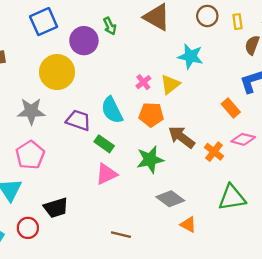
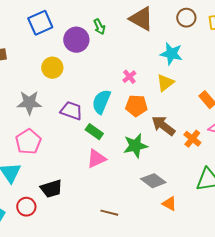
yellow circle: (57, 72) -> (52, 68), size x0.7
yellow triangle: (170, 84) -> (165, 83), moved
cyan semicircle: (112, 110) -> (101, 102), turned 50

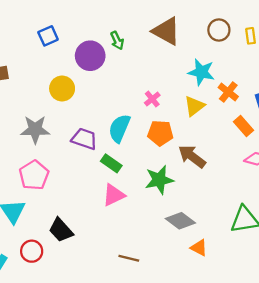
blue square: (40, 23) -> (48, 36), size x0.7
orange cross: (192, 139) -> (228, 92), moved
black trapezoid: (51, 189) -> (61, 230), turned 65

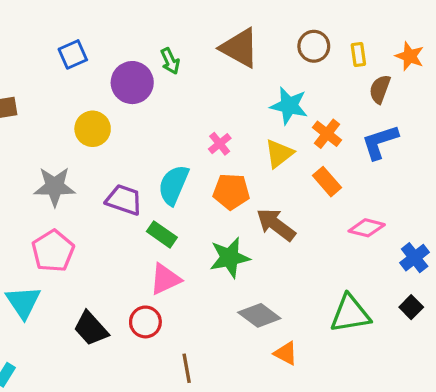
orange rectangle: (243, 126) -> (327, 182), moved
red circle: (32, 251) -> (145, 322), moved
brown line: (129, 258) -> (187, 368), turned 66

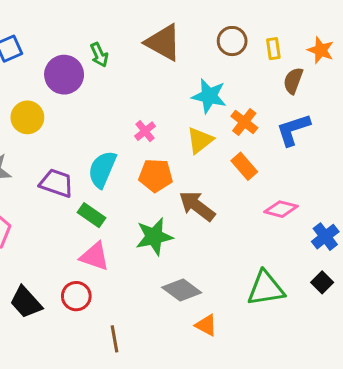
pink triangle: (165, 279) -> (95, 256), turned 44

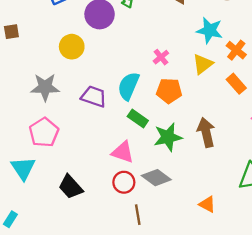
brown arrow: (197, 206) -> (206, 132), moved, turned 40
green rectangle: (92, 215) -> (138, 118), moved
gray diamond: (182, 290) -> (156, 178), moved
red circle: (76, 296) -> (124, 182), moved

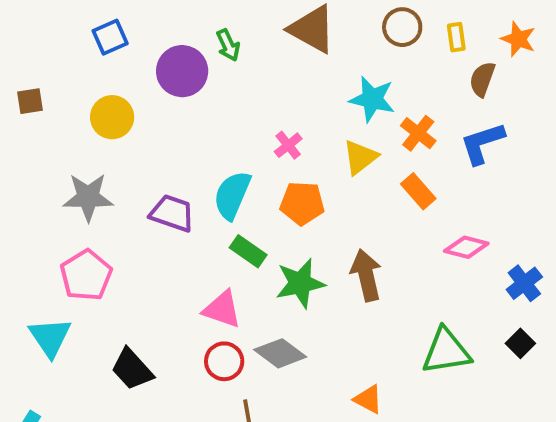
yellow circle: (72, 47) -> (112, 117), moved

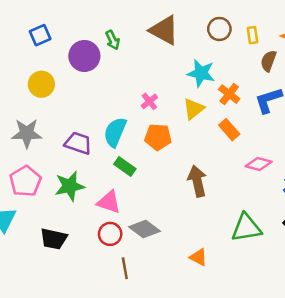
green star: (300, 283) -> (70, 186), moved
black trapezoid: (132, 369) -> (54, 239), turned -36

